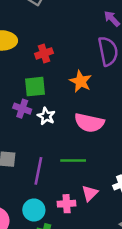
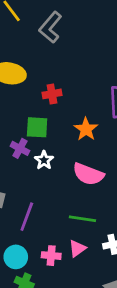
green line: (73, 161) -> (82, 219), moved

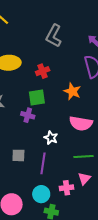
gray L-shape: (50, 27) -> (54, 36), moved
white star: (44, 160) -> (51, 138), moved

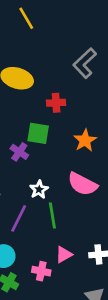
green line: (83, 156) -> (52, 215), moved, turned 66
pink cross: (67, 188) -> (41, 271), moved

